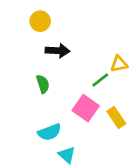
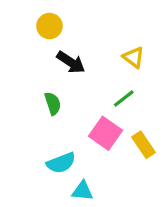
black arrow: (58, 51) -> (71, 62), turned 30
yellow triangle: (119, 64) -> (134, 57), moved, turned 48
cyan triangle: (67, 155) -> (82, 191), turned -36

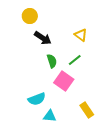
green semicircle: (53, 104) -> (52, 61), moved
yellow rectangle: (143, 145) -> (87, 110), moved

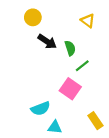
yellow triangle: (81, 35) -> (88, 21), moved
green semicircle: (52, 61) -> (70, 48), moved

